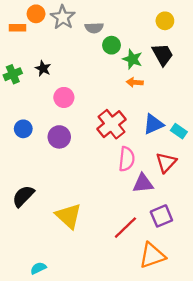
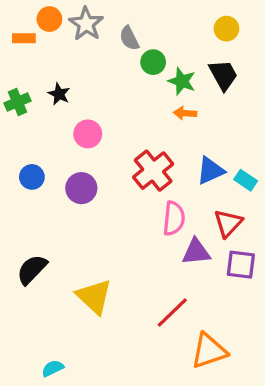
gray semicircle: (94, 28) -> (129, 38), turned 66
purple square: (161, 216) -> (241, 265), moved, turned 30

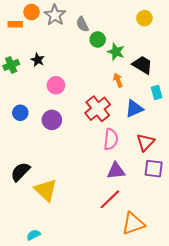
black trapezoid: (223, 75) -> (142, 65), moved, turned -30
orange arrow: (185, 113) -> (118, 80), moved, turned 64
cyan rectangle: (246, 180) -> (157, 92), moved, turned 40
purple triangle: (196, 252) -> (116, 171), moved
yellow triangle: (94, 297) -> (46, 190), moved

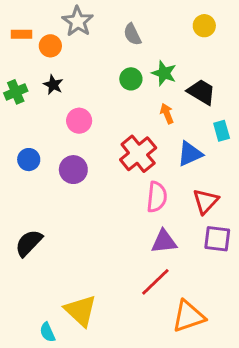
orange circle: (32, 12) -> (50, 46), moved
gray semicircle: (82, 24) -> (132, 34), moved
green circle: (98, 39) -> (131, 79), moved
yellow triangle: (46, 190) -> (81, 311), moved
cyan semicircle: (34, 235) -> (47, 332), turned -88

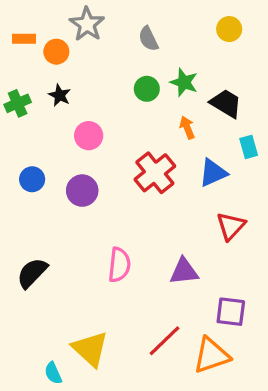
pink semicircle: (157, 197) -> (119, 265), moved
purple square: (217, 239) -> (231, 312), moved
red line: (155, 282) -> (165, 341), moved

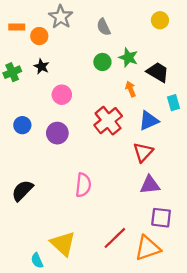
red triangle: (231, 226) -> (143, 152), moved
purple triangle: (184, 271) -> (150, 185), moved

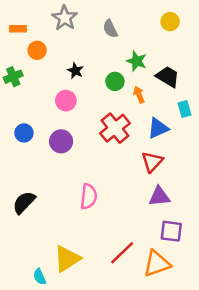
orange circle: (39, 36) -> (37, 50), moved
green circle: (102, 62) -> (115, 81), moved
black star: (42, 66) -> (75, 71), moved
yellow triangle: (63, 244) -> (67, 259), turned 44

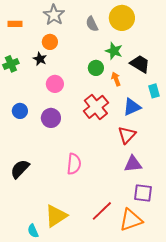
yellow circle: (170, 22) -> (122, 18), moved, size x1.6
orange circle: (37, 50) -> (50, 42), moved
black star: (75, 71) -> (40, 59), moved

